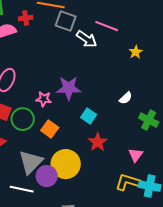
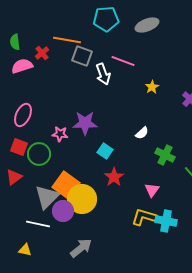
red cross: (26, 18) -> (42, 53), turned -32
white arrow: (87, 39) -> (103, 74), turned 35
orange square: (50, 129) -> (66, 185), moved, size x1.5

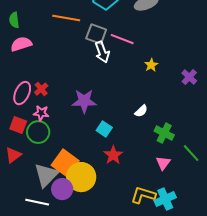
red cross: (42, 53) -> (41, 89), moved
gray square: (82, 56) -> (96, 34), moved
pink star: (60, 134) -> (41, 113), moved
pink triangle: (152, 190) -> (163, 163), moved
cyan cross: (166, 221) -> (165, 199), turned -35

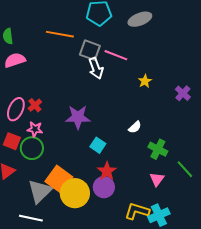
purple circle: (62, 189) -> (104, 187), moved

